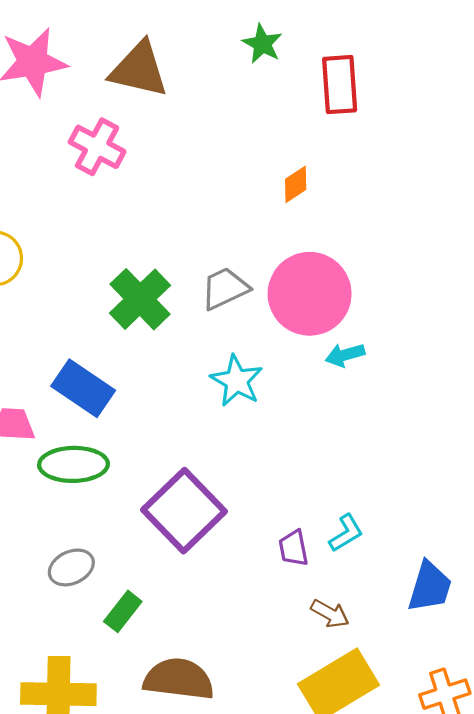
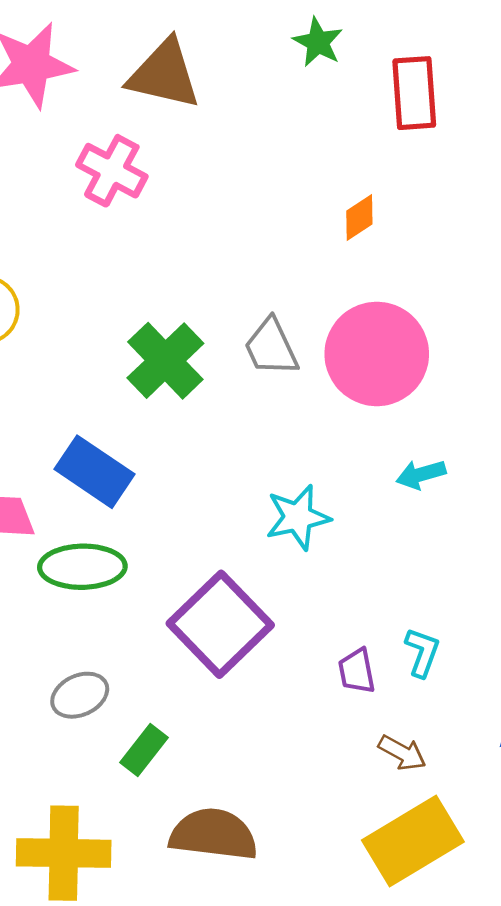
gray trapezoid: (225, 288) -> (271, 347), turned -90
cyan arrow: (345, 355) -> (421, 474), moved
cyan star: (237, 381) -> (298, 517), moved, turned 30
cyan L-shape: (346, 533) -> (422, 652), turned -39

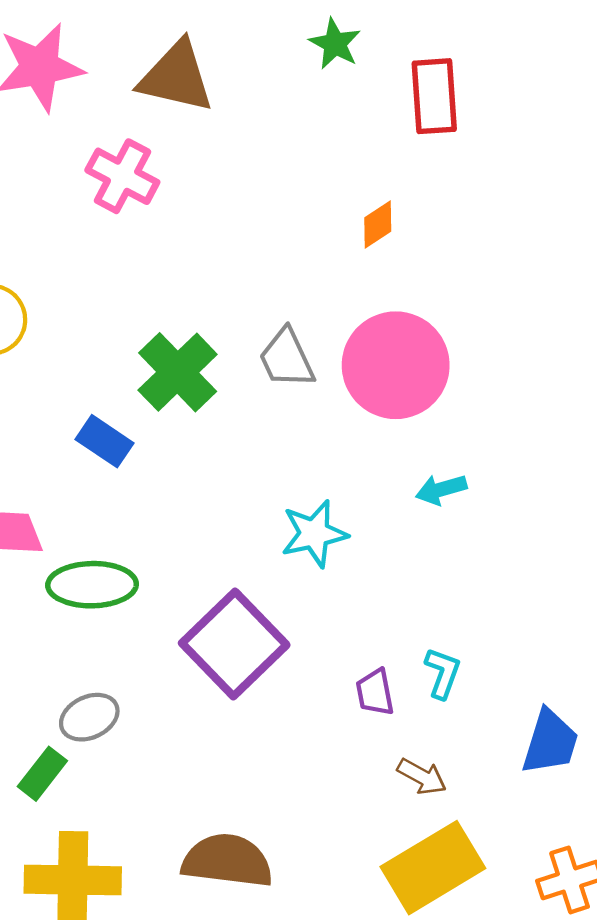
blue rectangle: (94, 472) -> (104, 441), moved, size x0.7
green rectangle: (144, 750) -> (42, 774), moved

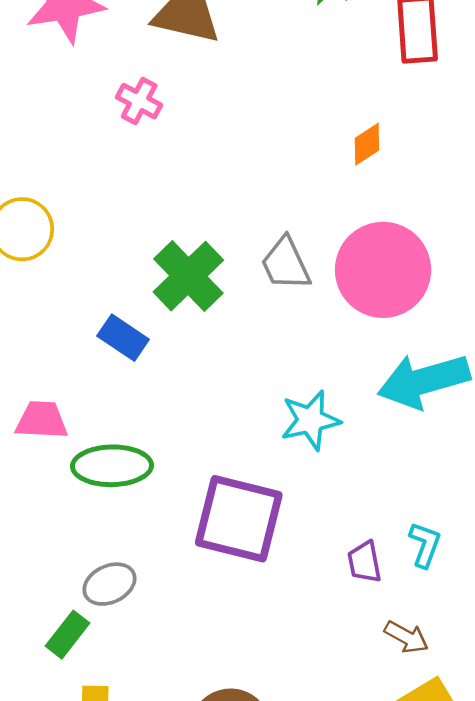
pink cross: (122, 176) -> (139, 101), size x0.7
cyan arrow: (441, 489) -> (424, 381), size x2.0
purple square: (234, 644) -> (239, 519), turned -32

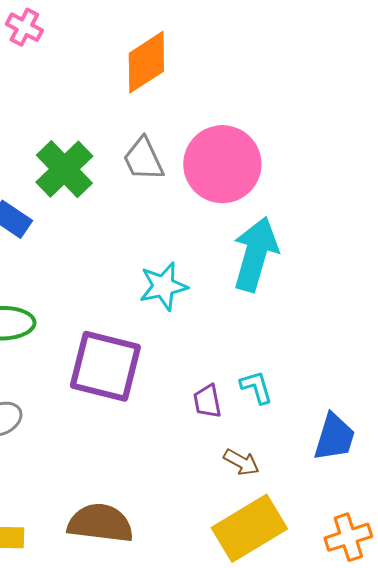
orange diamond: (367, 144) -> (146, 62), moved, size x1.8
cyan arrow: (424, 381) -> (255, 254), turned 122
cyan L-shape: (425, 545) -> (256, 387), turned -36

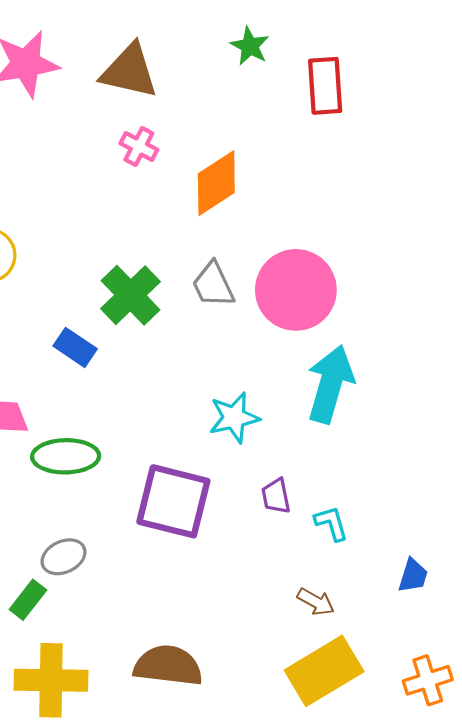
pink cross: (24, 27) -> (139, 147), moved
purple trapezoid: (207, 401) -> (276, 496), moved
blue trapezoid: (334, 437) -> (413, 576), size x0.7

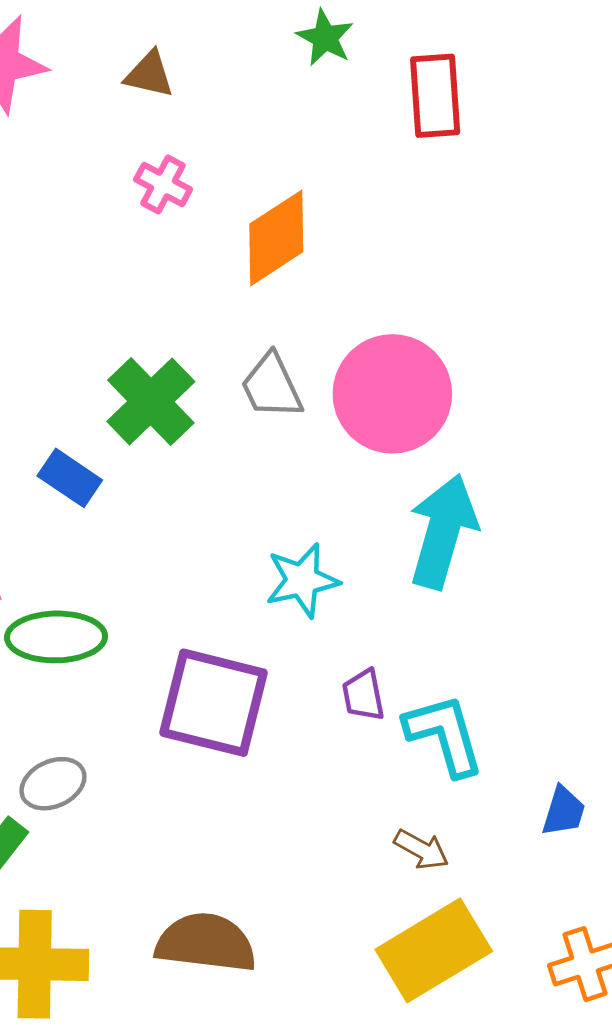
brown triangle: (129, 71) -> (149, 74), size x0.6
cyan L-shape: (331, 523) -> (444, 735), size x1.6

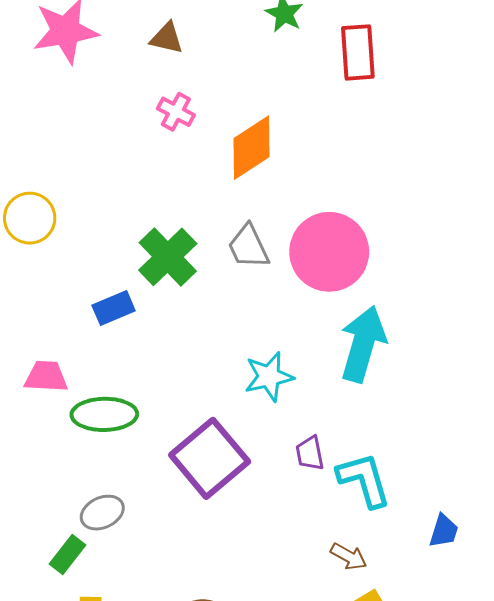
blue rectangle: (70, 478) -> (114, 308), turned -57
purple square: (214, 703) -> (210, 458), turned 36

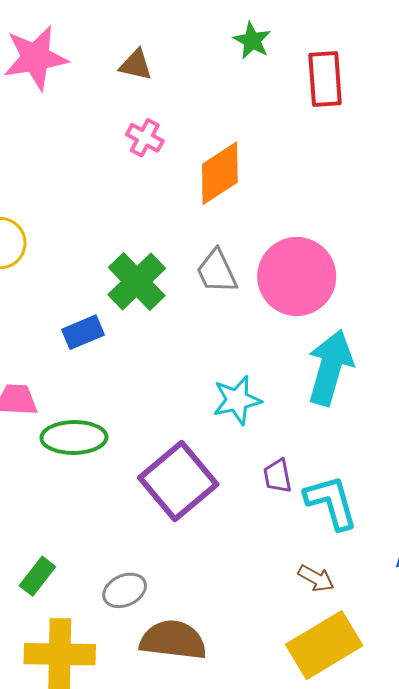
gray ellipse: (102, 513) -> (125, 590), moved

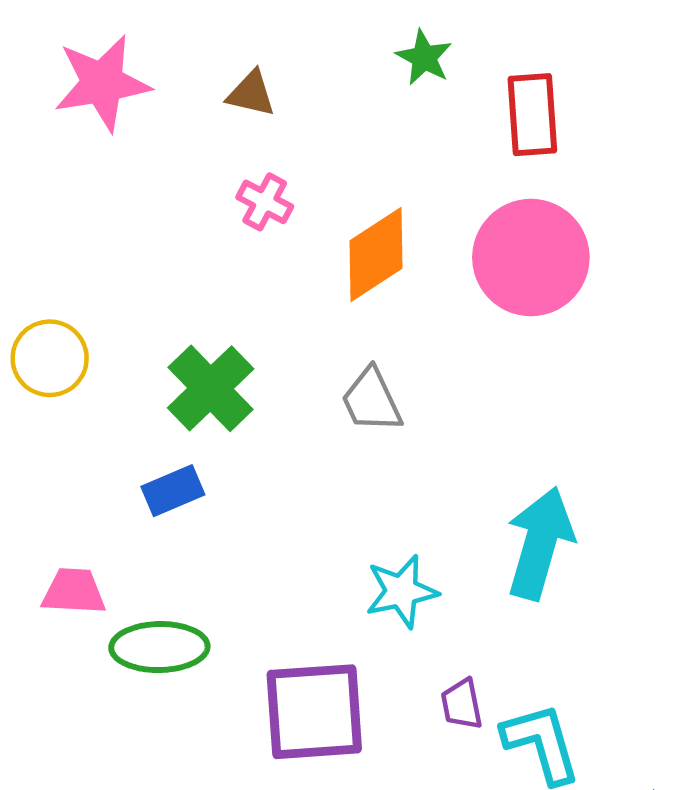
pink circle: (297, 276) -> (531, 258), moved
green cross: (137, 282) -> (211, 388), moved
purple square: (178, 481) -> (314, 712), turned 36

